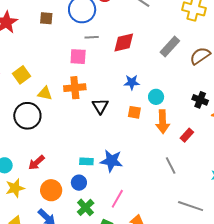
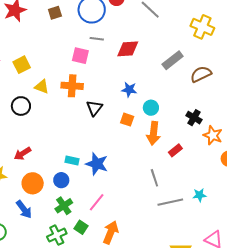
brown square: (46, 18) -> (55, 13), turned -32
black circle: (27, 116) -> (21, 106), size x0.7
gray line: (191, 206) -> (170, 202), moved, turned -40

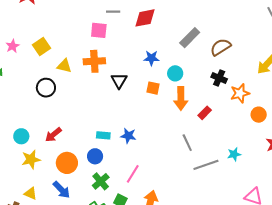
gray rectangle: (173, 60) -> (190, 38), moved
brown semicircle: (201, 74) -> (221, 47), moved
orange star: (213, 135) -> (240, 93), turned -30
blue star: (97, 164) -> (128, 136), size x0.7

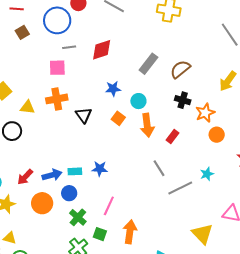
orange square: (153, 88) -> (118, 118), turned 32
orange circle: (259, 115) -> (217, 135), moved
blue arrow: (62, 190) -> (52, 175), moved, turned -54

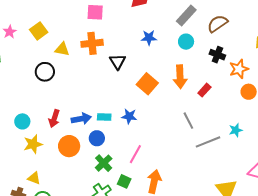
cyan circle: (138, 101) -> (186, 42), moved
orange square: (118, 118) -> (147, 84), moved, size x1.5
red arrow: (25, 177) -> (54, 119), turned -30

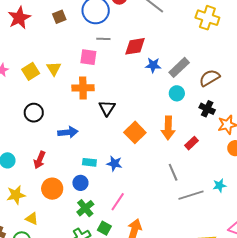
blue star: (149, 38) -> (153, 65), moved
yellow triangle: (62, 49) -> (54, 69), moved, turned 42
blue arrow: (81, 119) -> (68, 132), moved
yellow star: (33, 144) -> (16, 195), moved
yellow triangle: (34, 178) -> (32, 219), moved

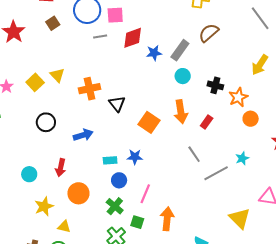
pink square: (88, 57) -> (115, 15), moved
brown semicircle: (210, 78) -> (209, 33), moved
blue circle: (80, 183) -> (119, 180), moved

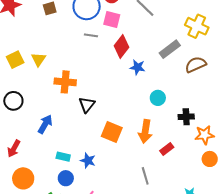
red diamond: (133, 38) -> (122, 46), turned -50
gray rectangle: (180, 50) -> (170, 49), moved
black cross: (215, 85) -> (186, 117), turned -35
orange square: (149, 122) -> (112, 132), turned -30
blue arrow: (83, 135) -> (45, 124), turned -60

